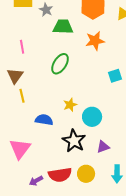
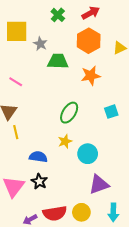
pink line: (22, 47) -> (16, 82), turned -48
green ellipse: (60, 64) -> (69, 113), moved
black star: (74, 141) -> (39, 181), moved, size x0.7
purple triangle: (103, 147) -> (99, 185), size x1.5

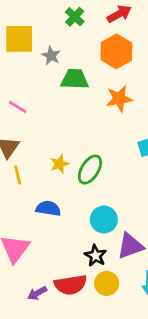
green ellipse: (69, 113) -> (90, 170), moved
yellow star: (65, 141) -> (59, 164), moved
cyan circle: (88, 154) -> (104, 220), moved
black star: (39, 181) -> (96, 256), moved

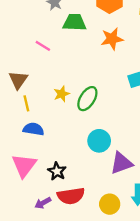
pink line: (18, 107) -> (43, 46), moved
blue semicircle: (48, 208) -> (33, 129), moved
black star: (96, 256) -> (57, 171), moved
yellow circle: (107, 283) -> (110, 204), moved

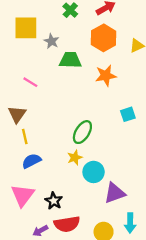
pink line: (43, 46) -> (30, 82), moved
yellow star: (62, 94) -> (75, 158), moved
blue semicircle: (33, 129) -> (31, 161), turned -36

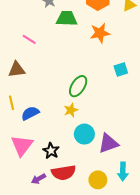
brown triangle: (17, 114) -> (17, 69), turned 48
yellow line: (25, 137) -> (11, 103), moved
cyan circle: (94, 172) -> (84, 134), moved

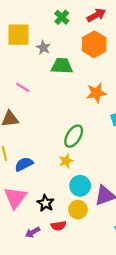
orange star: (100, 33) -> (96, 93), moved
red semicircle: (64, 173) -> (58, 226), size x0.6
yellow circle: (98, 180) -> (78, 210), moved

